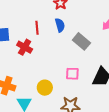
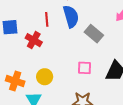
blue semicircle: (60, 25) -> (71, 16), size x1.5
yellow circle: (45, 88) -> (45, 77), moved

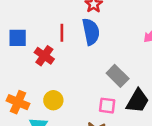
gray rectangle: (94, 34) -> (118, 76), moved
pink square: (85, 68) -> (107, 106), moved

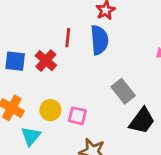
blue square: (18, 38) -> (15, 61), moved
pink square: (107, 106) -> (77, 116), moved

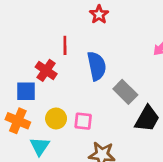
blue semicircle: (99, 40) -> (97, 66), moved
blue square: (15, 61) -> (26, 91), moved

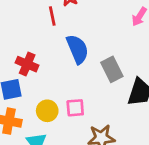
red line: (65, 45) -> (52, 16), moved
gray rectangle: (125, 92) -> (112, 69), turned 30

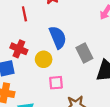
red line: (52, 16) -> (24, 14), moved
yellow circle: (47, 111) -> (44, 59), moved

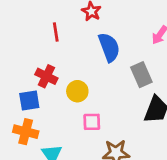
blue semicircle: (58, 37) -> (109, 47), moved
gray rectangle: (84, 53) -> (141, 75), moved

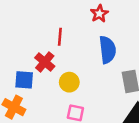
red line: (56, 32) -> (60, 37), moved

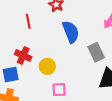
red line: (60, 37) -> (28, 21), moved

